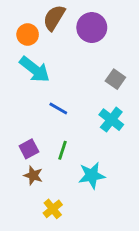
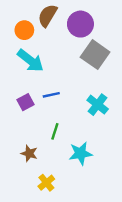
gray square: (115, 79) -> (95, 55), moved, size x1.6
blue line: (58, 108) -> (51, 95), turned -42
purple square: (29, 149) -> (26, 102), moved

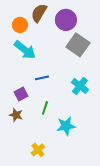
purple square: (26, 102) -> (21, 94), moved
brown star: (29, 153) -> (16, 115), moved

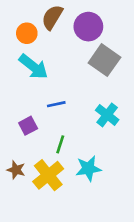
brown star: (16, 115) -> (16, 170), moved
yellow cross: (38, 150) -> (48, 175), moved, size x1.6

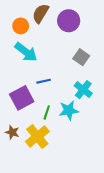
gray square: (104, 60) -> (81, 57), moved, size x0.7
purple square: (28, 126) -> (22, 98), size x1.6
cyan star: (88, 168) -> (69, 110), moved

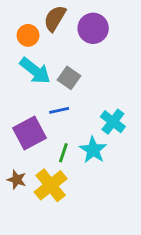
gray square: (81, 57) -> (69, 78), moved
cyan star: (69, 110) -> (93, 150), turned -30

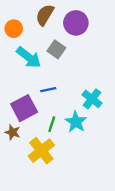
orange circle: (28, 35) -> (14, 29), moved
gray square: (69, 78) -> (56, 49), moved
brown star: (17, 180) -> (13, 132), moved

